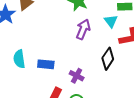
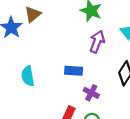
blue rectangle: (46, 64) -> (74, 71), moved

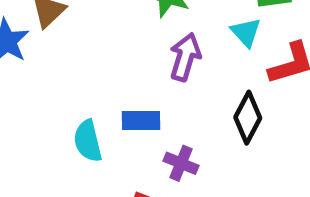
cyan semicircle: (28, 76) -> (88, 141), moved

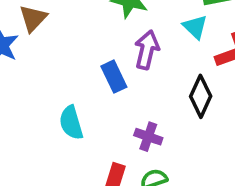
blue rectangle: (141, 121) -> (114, 77), moved, turned 68

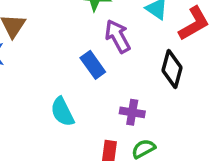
purple arrow: (147, 50) -> (118, 36), turned -32

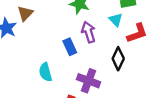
purple cross: (132, 112) -> (88, 81), size x1.5

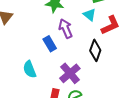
purple cross: (88, 81) -> (70, 73), turned 35

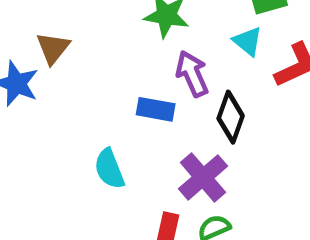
blue rectangle: (50, 44) -> (156, 109), turned -49
black diamond: (95, 50) -> (231, 117), moved

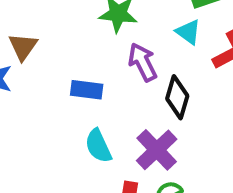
blue rectangle: (156, 109) -> (87, 90), moved
cyan semicircle: (109, 169) -> (98, 146), moved

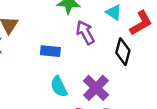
black diamond: (177, 97) -> (123, 52), moved

